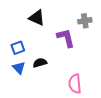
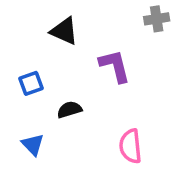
gray cross: (85, 21) -> (157, 19), moved
blue triangle: (19, 68) -> (33, 144), moved

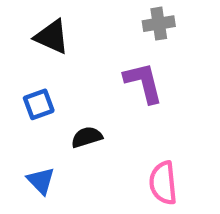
gray cross: (157, 19) -> (159, 24), moved
black triangle: (64, 31) -> (52, 37), moved

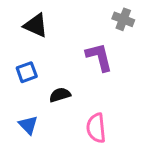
gray cross: (159, 24) -> (123, 19), moved, turned 30
pink semicircle: (163, 183) -> (96, 128), moved

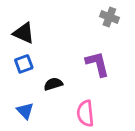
black triangle: (36, 25) -> (24, 33), moved
purple L-shape: (99, 57) -> (97, 64), moved

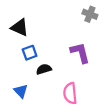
blue square: (24, 64) -> (30, 53), moved

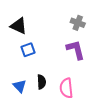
gray cross: (90, 14) -> (78, 23), moved
black semicircle: (44, 69) -> (41, 82), moved, turned 104

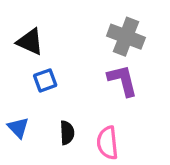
gray cross: (78, 23) -> (126, 37), size x1.5
blue triangle: (20, 86) -> (18, 128), moved

